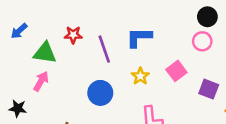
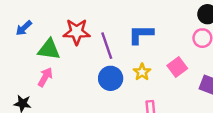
red star: (73, 35) -> (77, 32), size x1.5
blue circle: (100, 93) -> (111, 78), moved

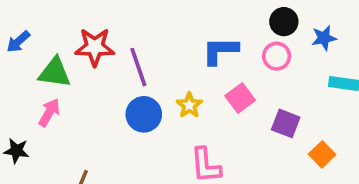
blue L-shape: (141, 34) -> (220, 51), moved

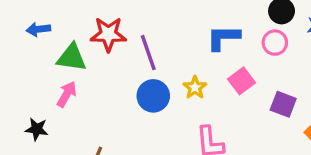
blue arrow: (18, 42) -> (38, 29), turned 35

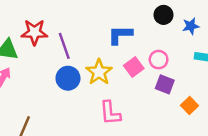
pink circle: (275, 43) -> (159, 60), moved
yellow star: (195, 88) -> (99, 72), size x1.5

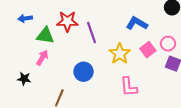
blue L-shape: (120, 35) -> (137, 23), turned 30
blue circle: (68, 78) -> (83, 72), moved

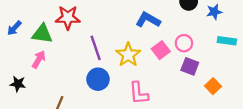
blue arrow: (25, 18) -> (14, 28), moved, turned -40
purple line: (92, 32) -> (96, 48), moved
blue circle: (83, 72) -> (98, 79), moved

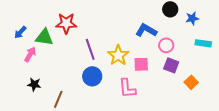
blue L-shape: (148, 20) -> (146, 30), moved
pink square: (161, 50) -> (141, 64), moved, turned 35
pink arrow: (39, 59) -> (30, 54), moved
black star: (18, 84) -> (34, 84), moved

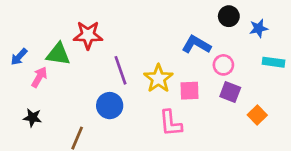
blue arrow: (20, 32) -> (19, 57), moved
blue circle: (92, 76) -> (110, 106), moved
black star: (34, 84) -> (32, 118), moved

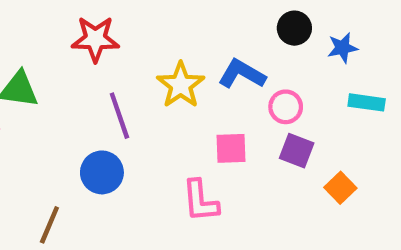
red star: (88, 35) -> (95, 39), moved
yellow star: (158, 78) -> (181, 85), moved

